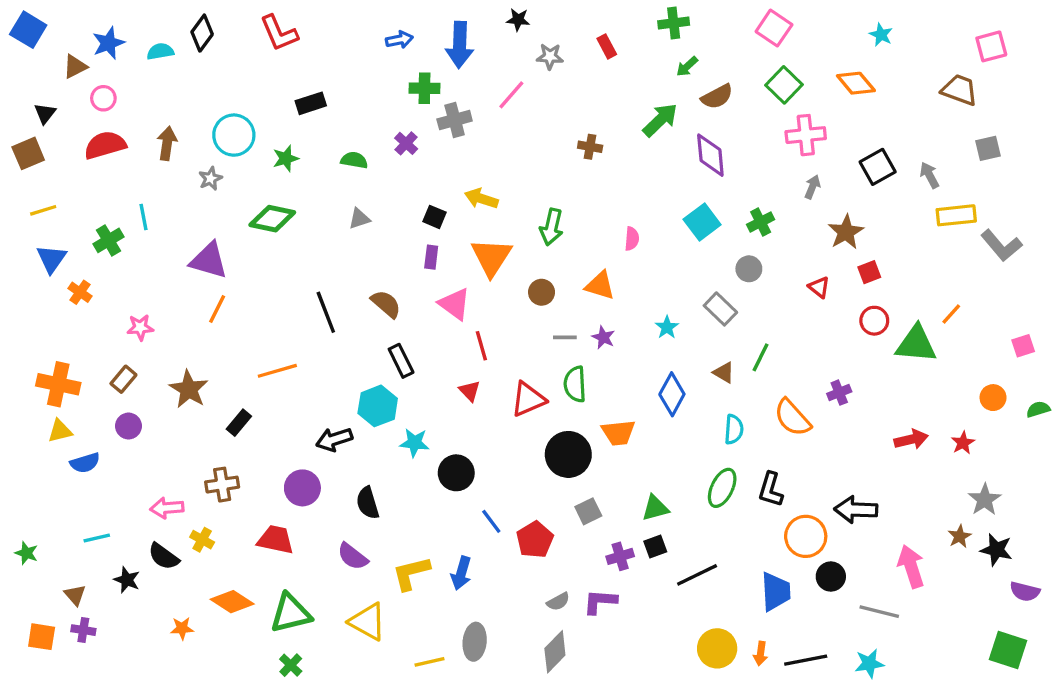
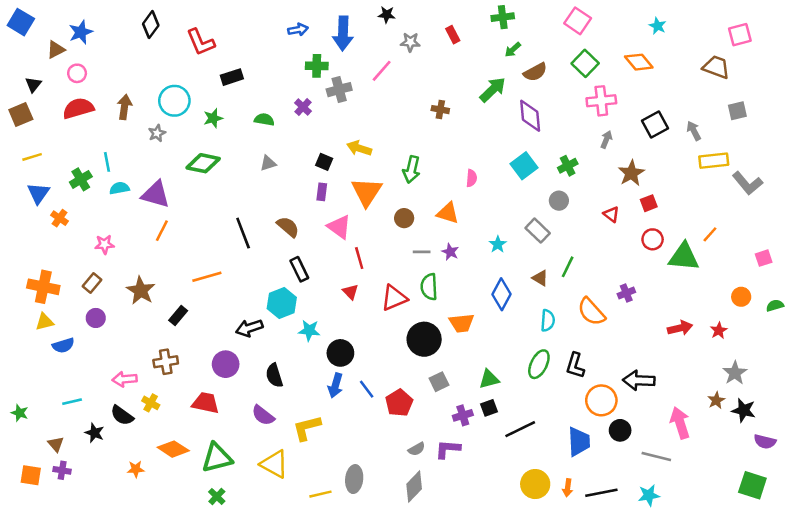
red L-shape: (279, 33) -> (201, 42), moved
cyan semicircle: (160, 51) -> (119, 188), moved
blue arrow: (461, 573) -> (335, 385), moved

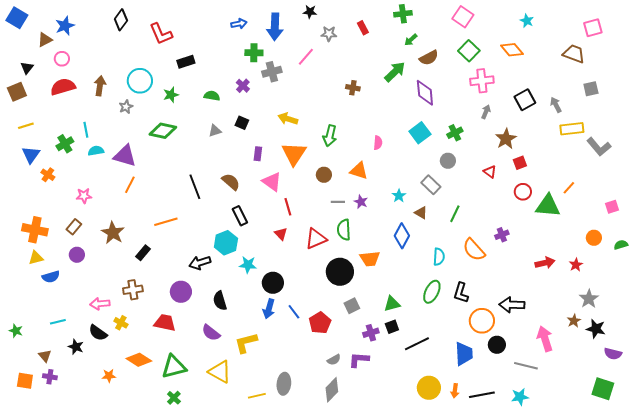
black square: (324, 162) -> (242, 123), moved
brown triangle: (540, 278) -> (421, 213), moved

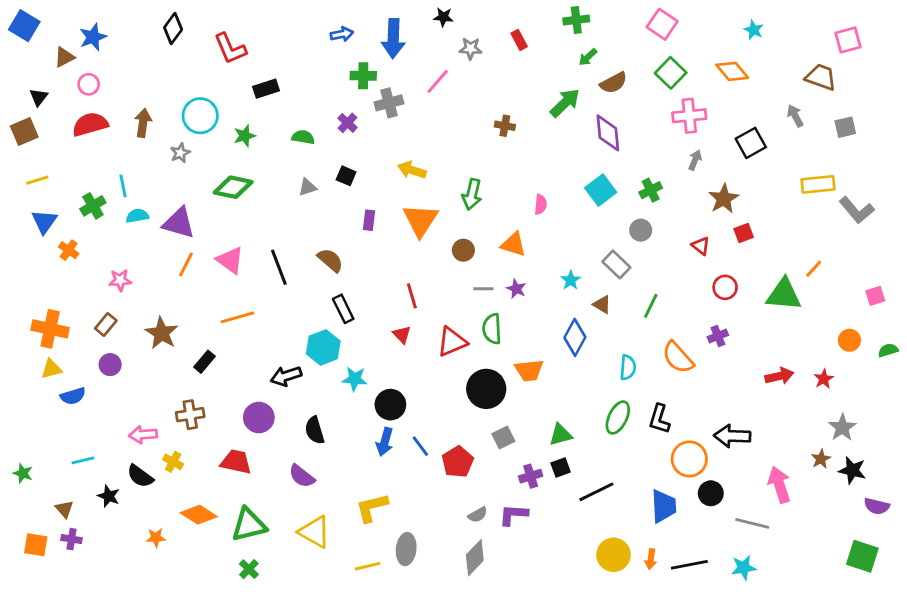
gray arrow: (556, 105) -> (795, 116), moved
pink triangle: (272, 182) -> (230, 260), moved
red circle: (523, 192) -> (725, 287), moved
yellow L-shape: (246, 343) -> (372, 508), moved

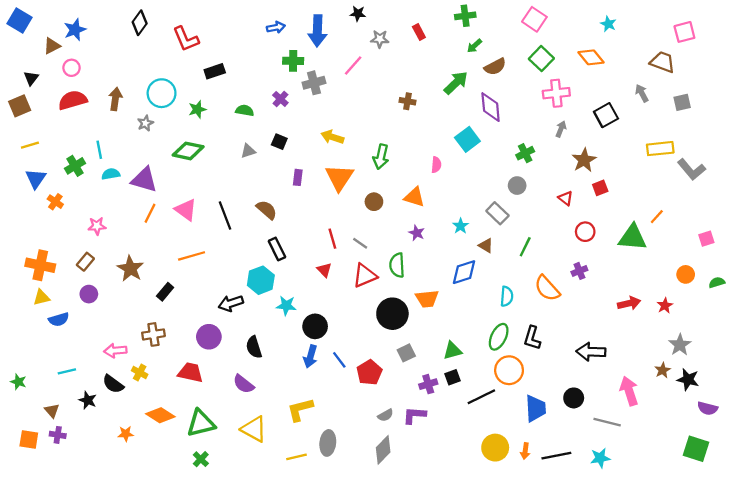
cyan square: (601, 190) -> (467, 139), moved
gray line: (483, 289) -> (360, 243), moved, turned 35
blue diamond: (575, 337) -> (464, 272), turned 44
orange circle: (689, 459) -> (509, 370), moved

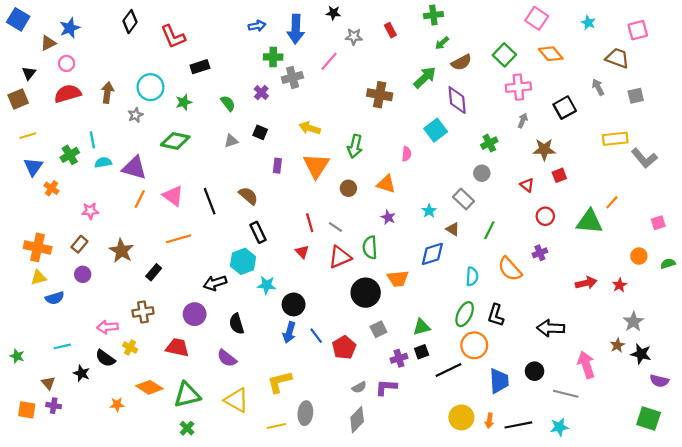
pink square: (534, 19) -> (537, 18), moved
cyan star: (608, 24) -> (588, 23), moved
brown cross: (407, 101) -> (380, 95), size x1.6
green semicircle: (245, 110) -> (228, 103), turned 42
brown star: (584, 160) -> (544, 150), turned 30

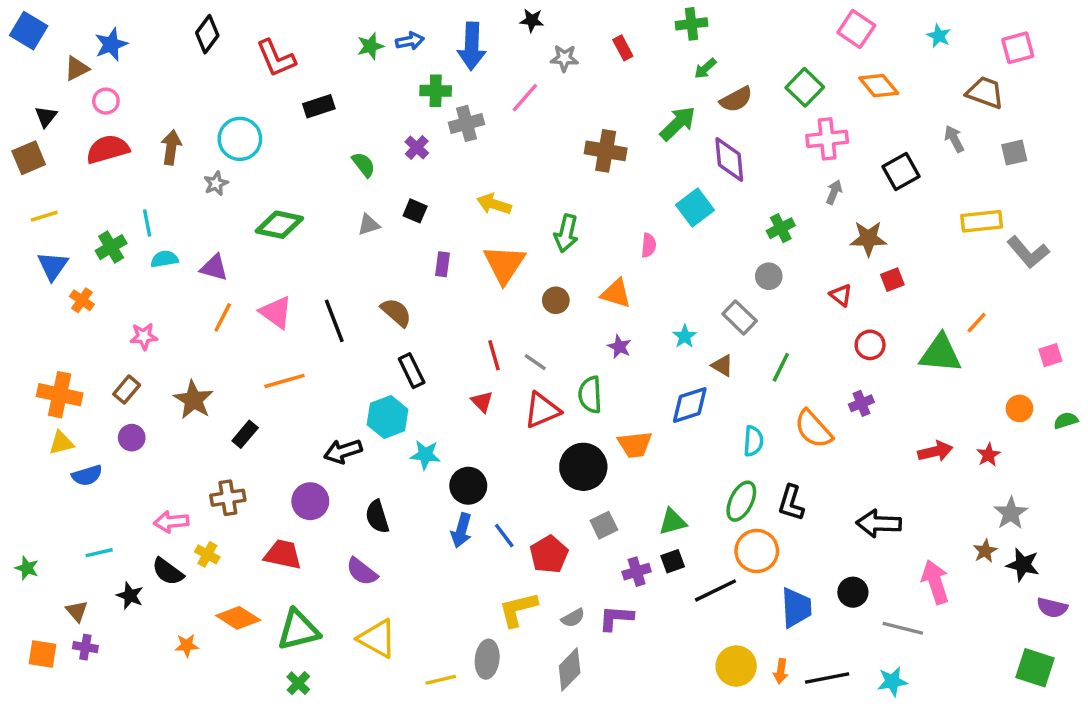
green star: (184, 102) -> (370, 46), moved
purple triangle: (134, 168) -> (214, 268), size x0.7
yellow L-shape: (280, 382) -> (518, 609), moved

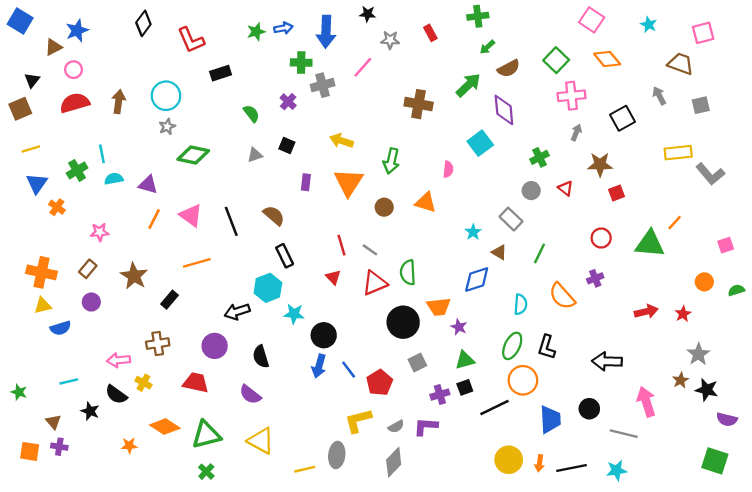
gray star: (216, 184) -> (167, 127), moved
red triangle: (841, 295) -> (566, 188), moved
purple star: (619, 347) -> (459, 327), moved

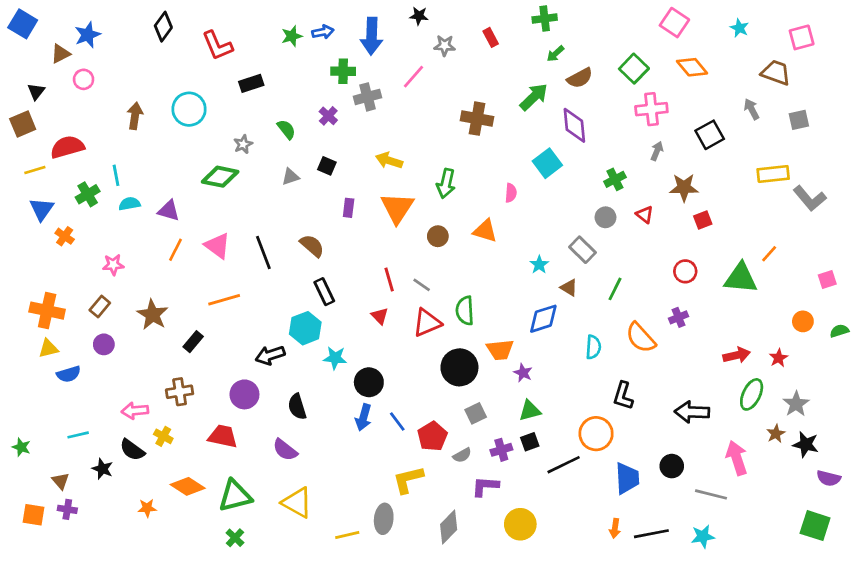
red semicircle: (75, 103) -> (67, 147), moved
gray star: (167, 127) -> (243, 144), moved
green ellipse: (512, 346) -> (752, 394), moved
gray semicircle: (396, 427) -> (462, 455), moved
yellow circle: (509, 460) -> (520, 524), moved

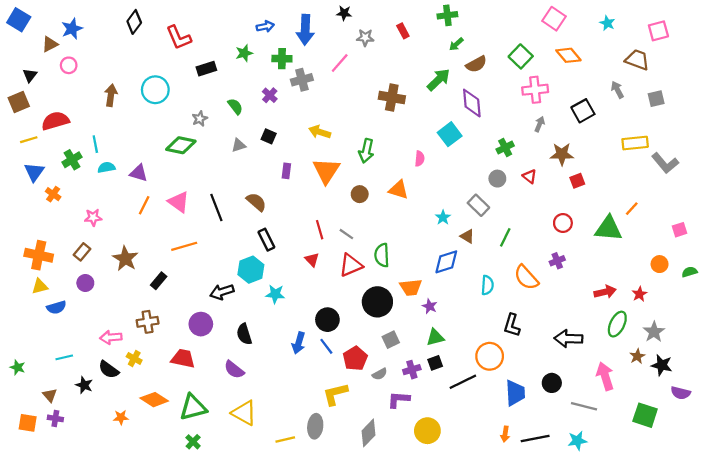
green star: (292, 36) -> (244, 53), moved
black circle: (369, 382) -> (327, 320), moved
green square: (815, 526) -> (645, 415), moved

